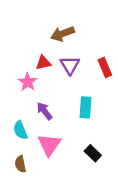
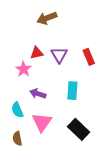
brown arrow: (63, 34) -> (47, 18), moved
purple arrow: (45, 111) -> (38, 94), turned -35
black rectangle: (93, 153) -> (79, 129), size x1.5

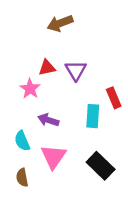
red rectangle: (89, 57) -> (114, 98), moved

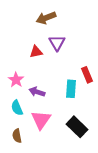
purple triangle: (76, 70) -> (57, 43), moved
pink star: (30, 89) -> (16, 80), moved

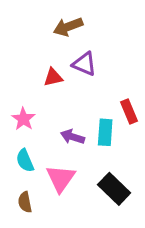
purple triangle: (57, 43) -> (84, 64), turned -36
purple arrow: (37, 92) -> (72, 137), moved

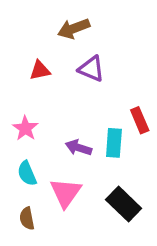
red triangle: (53, 77) -> (40, 70), moved

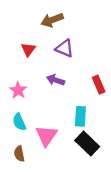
red triangle: (40, 70) -> (28, 49), turned -42
cyan rectangle: (114, 143) -> (80, 116), moved
purple arrow: (78, 148) -> (55, 80), moved

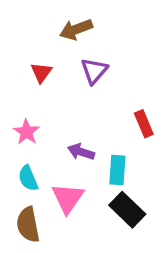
purple triangle: (65, 48) -> (94, 71), turned 48
purple arrow: (55, 80) -> (81, 152), moved
brown semicircle: (19, 154) -> (28, 225), size x1.5

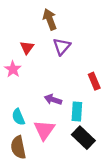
brown arrow: (76, 29) -> (50, 19), turned 90
pink star: (26, 132) -> (13, 69), moved

